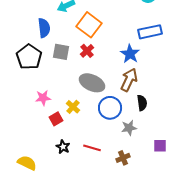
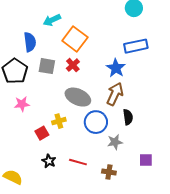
pink star: (43, 98) -> (22, 104), moved
yellow cross: (73, 107) -> (59, 121), turned 32
brown cross: (123, 158) -> (109, 172), turned 32

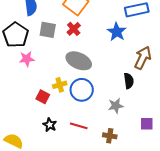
brown arrow: (115, 94) -> (143, 58), moved
pink star: (22, 104) -> (27, 59), moved
blue circle: (96, 122) -> (82, 90), moved
red square: (42, 133) -> (43, 97), turned -32

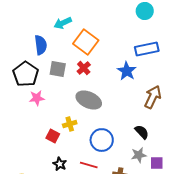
black semicircle: (129, 81) -> (142, 132), moved, turned -35
blue circle: (82, 90) -> (102, 140), moved
gray star: (116, 106) -> (139, 155), moved

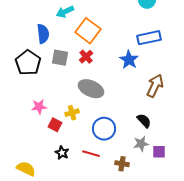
pink star: (37, 98) -> (39, 107), moved

